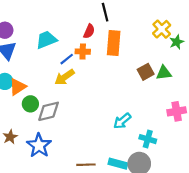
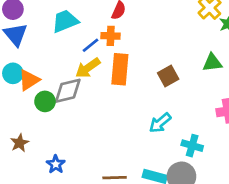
orange rectangle: (114, 43) -> (120, 69), moved
brown square: (146, 72) -> (168, 76), moved
gray diamond: (49, 111) -> (68, 91), moved
blue star: (39, 145) -> (56, 164), moved, size x0.6

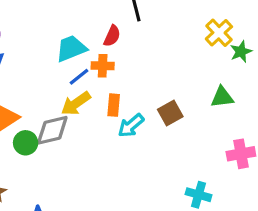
cyan trapezoid: (65, 21) -> (71, 48), moved
orange rectangle: (120, 69) -> (114, 105), size x0.6
cyan arrow: (160, 123) -> (131, 126), moved

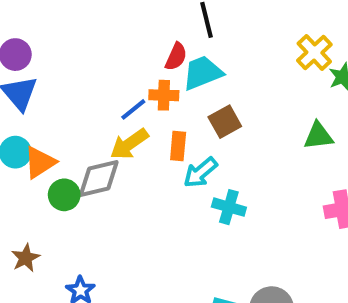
cyan trapezoid: (71, 48) -> (202, 73), moved
brown square: (170, 113) -> (225, 122), moved
cyan cross: (199, 195) -> (229, 207), moved

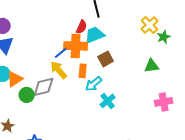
orange cross: (164, 95) -> (76, 46), size x1.6
yellow arrow: (129, 144) -> (59, 70), turned 84
cyan cross: (229, 207) -> (108, 101), turned 35

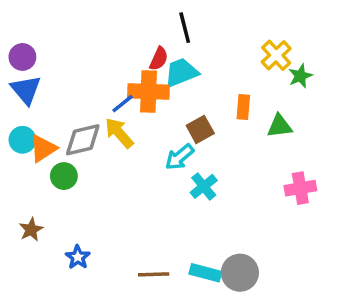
brown square: (106, 59) -> (200, 129), moved
orange rectangle: (83, 71) -> (243, 107), moved
gray diamond: (44, 87) -> (83, 140), moved

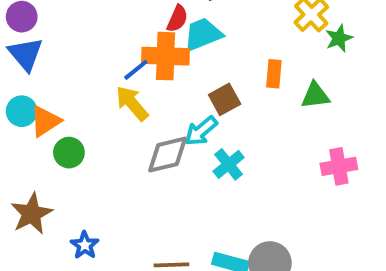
gray diamond: (83, 140) -> (167, 155), moved
brown star: (31, 230) -> (32, 214), size x1.5

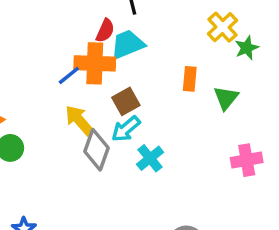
green triangle: (315, 95) -> (226, 98), turned -44
brown square: (225, 99) -> (126, 101), moved
yellow arrow: (132, 103) -> (79, 120), moved
gray diamond: (167, 155) -> (97, 150), turned -57

